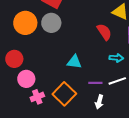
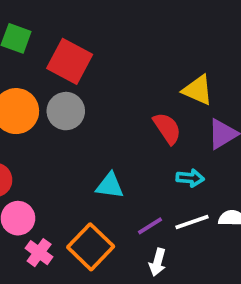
purple line: (95, 83) -> (150, 226), turned -32
pink cross: (37, 97) -> (39, 253), turned -32

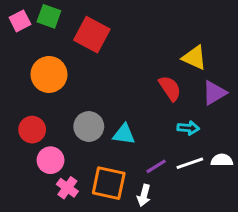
gray circle: (66, 111) -> (89, 127), moved
orange square: (91, 247) -> (109, 183), turned -32
white arrow: (158, 262) -> (144, 195), moved

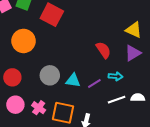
yellow triangle: (194, 58) -> (134, 30), moved
pink circle: (51, 160) -> (15, 105), moved
purple line: (156, 166) -> (94, 83), moved
pink cross: (67, 188) -> (39, 108), moved

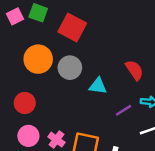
gray circle: (50, 75) -> (70, 68), moved
cyan triangle: (73, 80) -> (98, 86), moved

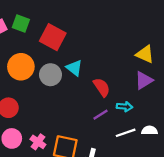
red semicircle: (134, 70) -> (102, 87), moved
cyan triangle: (98, 86) -> (74, 68), moved, turned 30

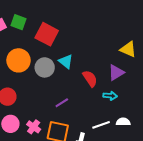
purple triangle: (144, 80) -> (116, 72), moved
purple line: (101, 115) -> (62, 103), moved
white semicircle: (150, 131) -> (123, 122), moved
white line: (126, 133) -> (101, 125), moved

